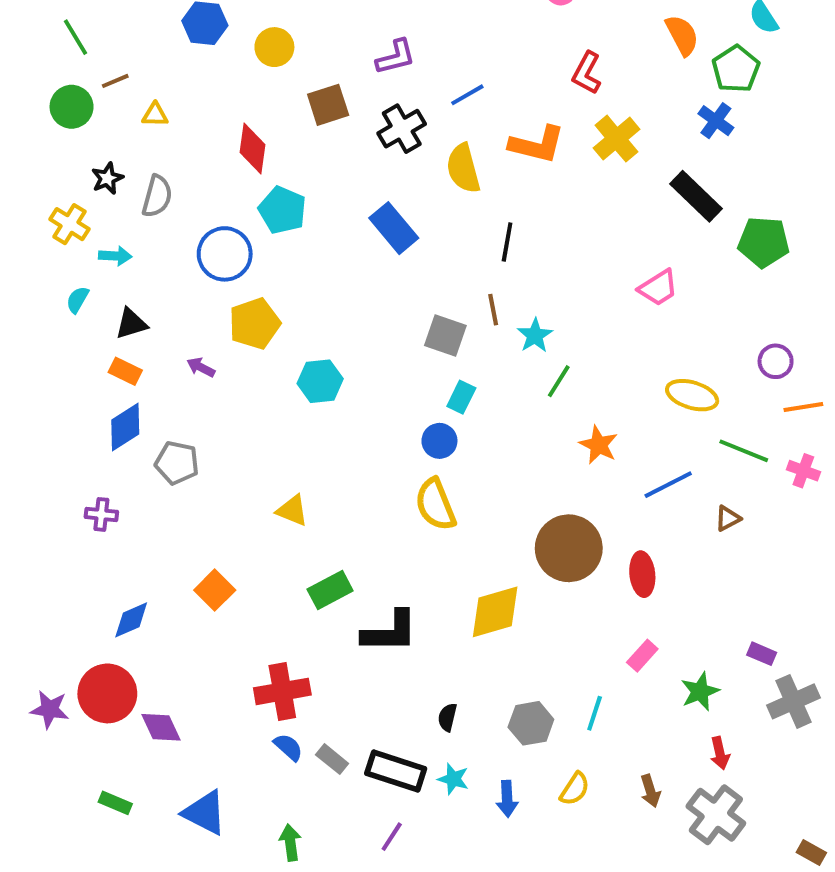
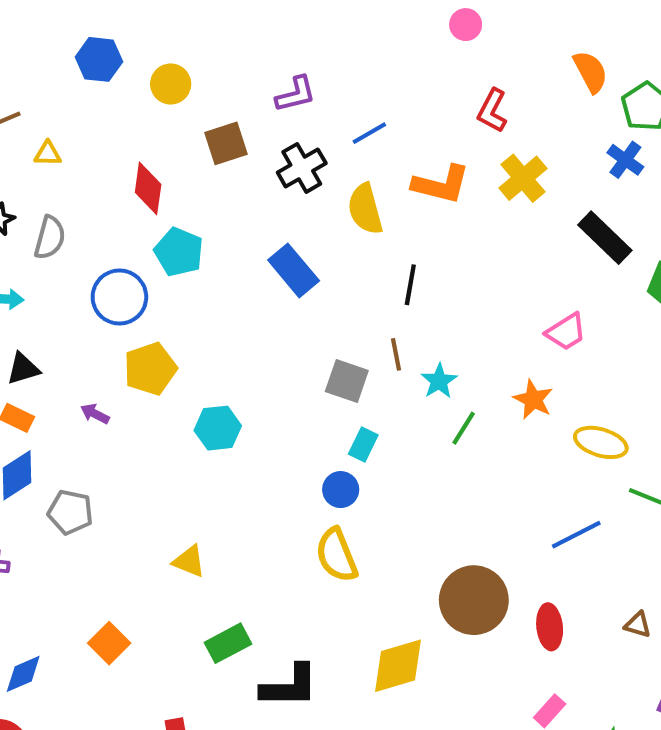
orange star: (599, 445) -> (533, 399), moved
brown triangle: (728, 518) -> (638, 625), moved, turned 44

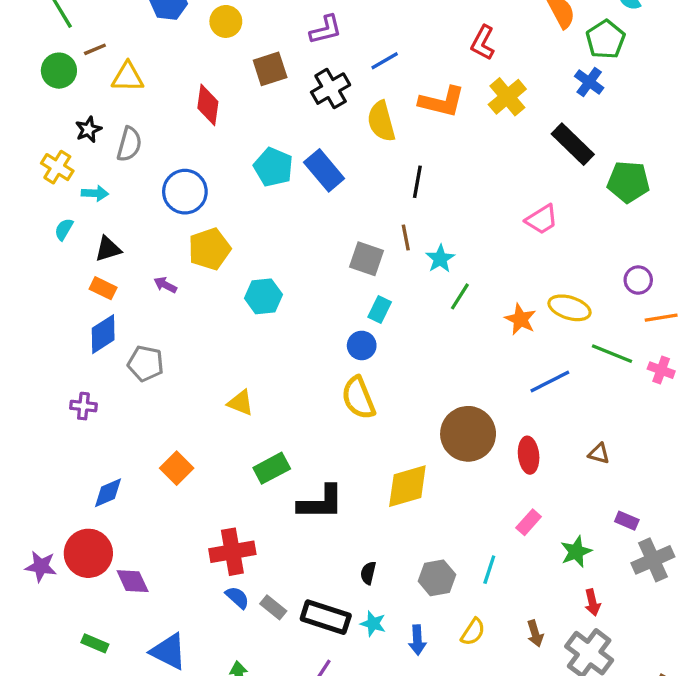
yellow triangle: (48, 154) -> (128, 77), size x1.5
cyan pentagon: (179, 252) -> (273, 167), moved
orange star: (533, 399) -> (520, 319), moved

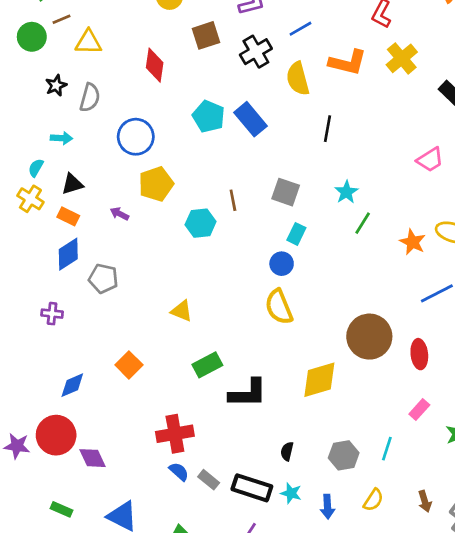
yellow cross: (57, 167) -> (30, 199), moved
brown line: (406, 237) -> (233, 200), moved

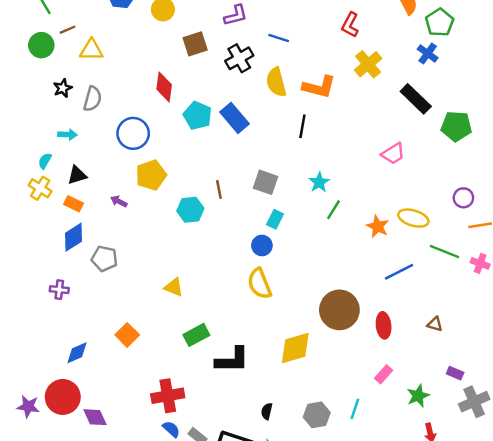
blue line: (300, 29) -> (279, 38), turned 48
orange L-shape: (348, 62) -> (319, 87), moved
red diamond: (155, 65) -> (164, 87), moved

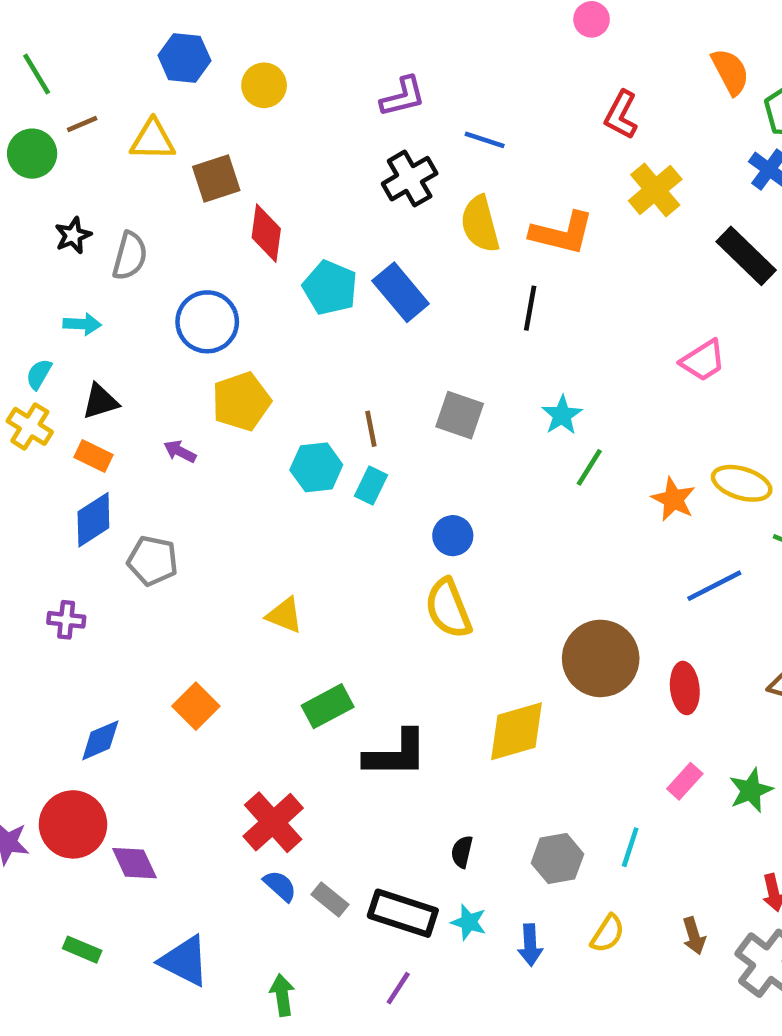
brown square: (195, 44) -> (216, 179), moved
yellow triangle: (91, 50) -> (153, 140), moved
cyan rectangle: (275, 219) -> (371, 486), moved
red cross: (168, 396) -> (273, 822), turned -32
green star: (418, 396) -> (751, 790), moved

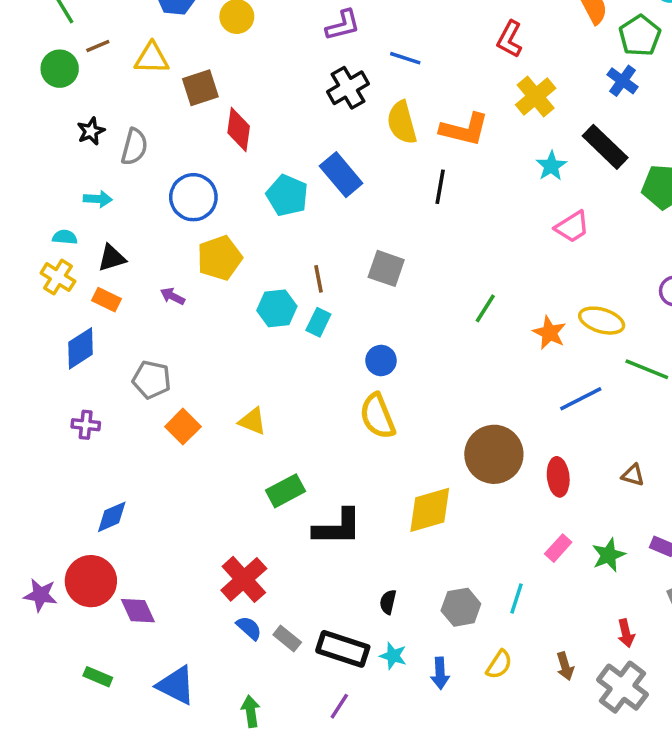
cyan pentagon: (330, 288) -> (287, 195), moved
cyan semicircle: (39, 374) -> (65, 237), turned 65
cyan star: (562, 415) -> (551, 166), moved
blue diamond: (93, 520) -> (80, 348), moved
orange square: (196, 706) -> (183, 427), moved

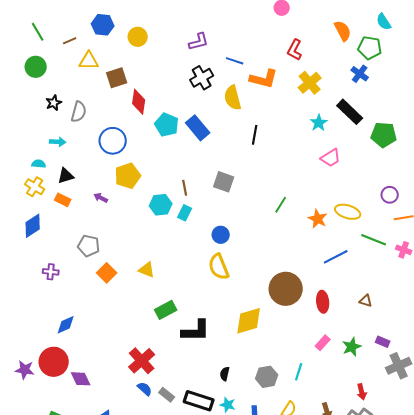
green pentagon: (640, 36) -> (370, 48), turned -30
brown line: (98, 46) -> (70, 41), moved
orange L-shape: (464, 129) -> (264, 79), moved
cyan pentagon: (287, 195) -> (167, 125), moved
blue diamond: (80, 348) -> (33, 226), moved

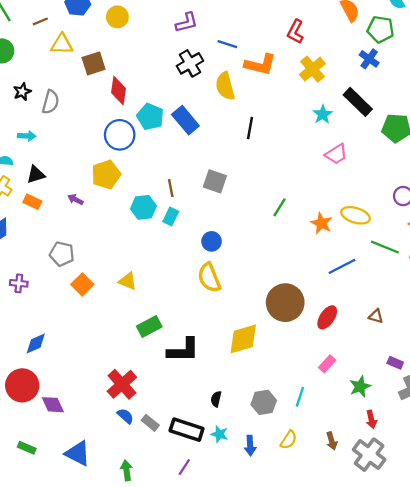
blue circle: (113, 141) -> (120, 135), moved
red ellipse: (323, 302) -> (327, 317), turned 40
green star: (352, 347) -> (360, 387), moved

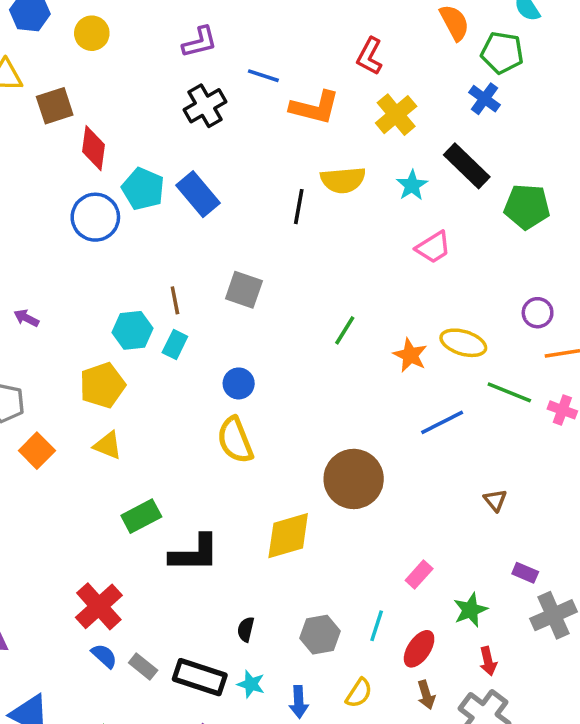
yellow semicircle: (225, 86) -> (343, 180), moved, turned -80
yellow pentagon: (106, 174) -> (102, 385), moved
brown triangle: (376, 316) -> (495, 500), turned 35
red ellipse: (327, 317) -> (419, 649), moved

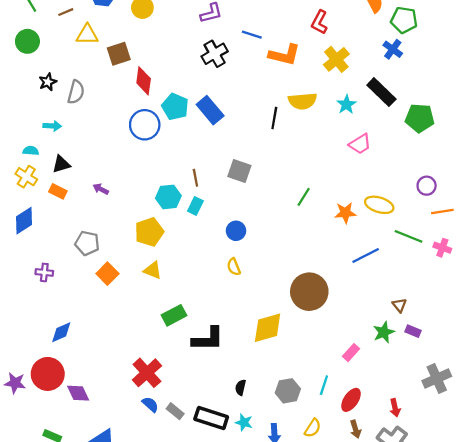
orange star: (410, 355) -> (345, 213), turned -30
yellow semicircle: (235, 440) -> (234, 267), size x0.6
purple rectangle: (525, 573) -> (413, 331), moved
green star: (470, 610) -> (384, 332), moved

